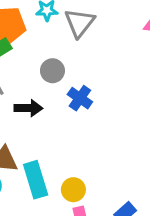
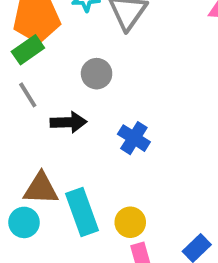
blue cross: (80, 98) -> (134, 138), moved

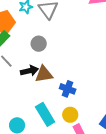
blue cross: (134, 138) -> (68, 89), moved
brown triangle: (41, 189) -> (44, 74), moved

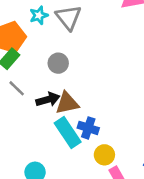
blue cross: (68, 89) -> (88, 128), moved
cyan rectangle: (45, 114) -> (68, 132), moved

